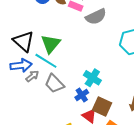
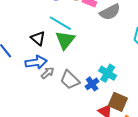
black triangle: (24, 41) -> (38, 38), size x0.7
cyan line: (46, 61) -> (60, 23), moved
blue cross: (82, 95) -> (92, 84), moved

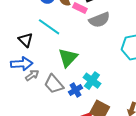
green triangle: (65, 40) -> (68, 58), moved

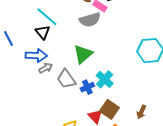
gray semicircle: (99, 20) -> (90, 20), moved
cyan line: (49, 27) -> (47, 17), moved

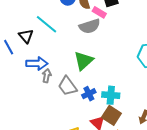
black triangle: (43, 32) -> (26, 36), moved
gray arrow: (46, 68) -> (47, 76), turned -48
cyan cross: (105, 79) -> (111, 95), moved, turned -36

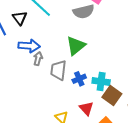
gray trapezoid: (68, 86) -> (58, 70), turned 40
brown square: (111, 115) -> (112, 96), moved

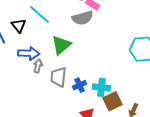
green triangle: (76, 46) -> (61, 45), moved
brown square: (112, 96) -> (112, 101), turned 30

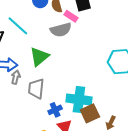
blue cross: (80, 85) -> (55, 110), moved
cyan cross: (101, 87) -> (79, 99), size x1.4

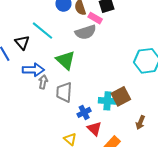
green triangle: (39, 57) -> (66, 60), turned -35
cyan cross: (79, 99) -> (107, 101), size x0.7
brown square: (90, 113) -> (121, 96), moved

